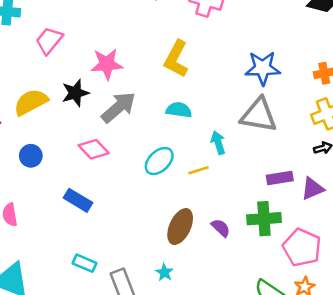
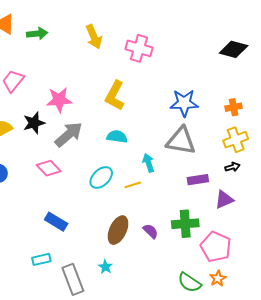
purple rectangle: (280, 178) -> (198, 180), moved
blue rectangle: (78, 200) -> (56, 222), moved
cyan rectangle: (84, 263) -> (41, 259), turned -36

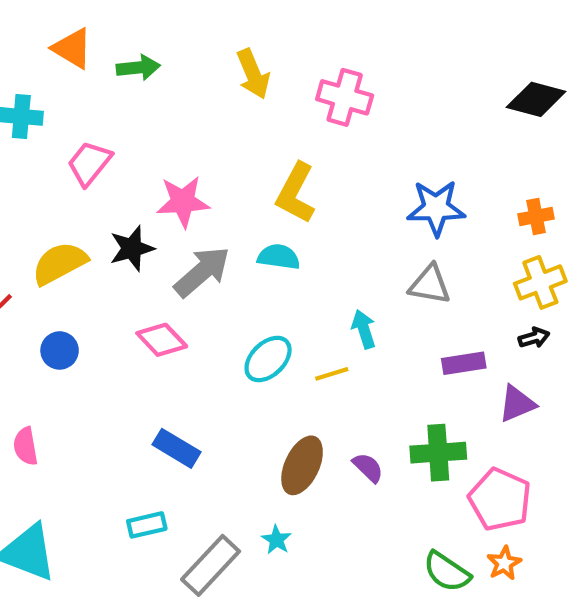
cyan semicircle: (117, 137) -> (279, 257), moved
gray triangle: (181, 141) -> (430, 285), size x0.7
gray rectangle: (73, 279) -> (211, 565), turned 64

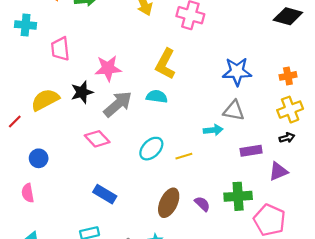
pink trapezoid: (89, 163) -> (60, 49), turned -45
cyan arrow: (364, 329) -> (213, 130), moved, turned 102
blue circle: (60, 350) -> (39, 158), moved

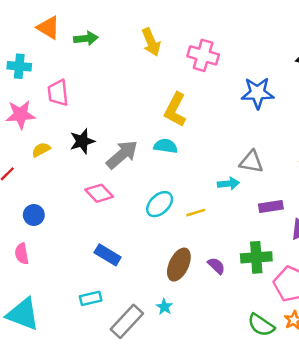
pink star: (108, 68) -> (21, 115), moved
blue star: (237, 72) -> (257, 93), moved
yellow semicircle: (45, 100) -> (41, 150), size x0.6

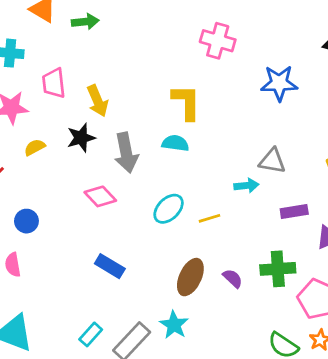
yellow arrow: (151, 42) -> (97, 101), moved
yellow L-shape: (175, 110) -> (186, 102), turned 152
gray arrow: (122, 155) -> (126, 153), turned 120
cyan rectangle: (91, 298) -> (91, 334), moved, turned -35
cyan star: (164, 307) -> (174, 325), size x1.5

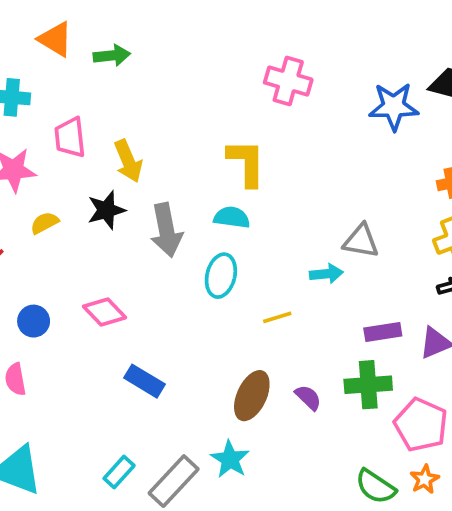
blue star: (279, 83) -> (394, 106), moved
pink diamond: (100, 196) -> (105, 312), moved
cyan ellipse: (169, 209) -> (221, 276), moved, turned -32
purple rectangle: (294, 211) -> (383, 332), moved

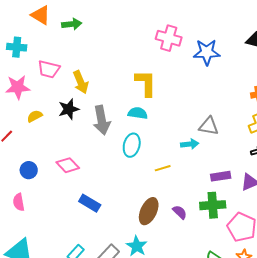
blue star: (394, 106) -> (207, 52), moved
pink trapezoid: (70, 137) -> (49, 69), turned -70

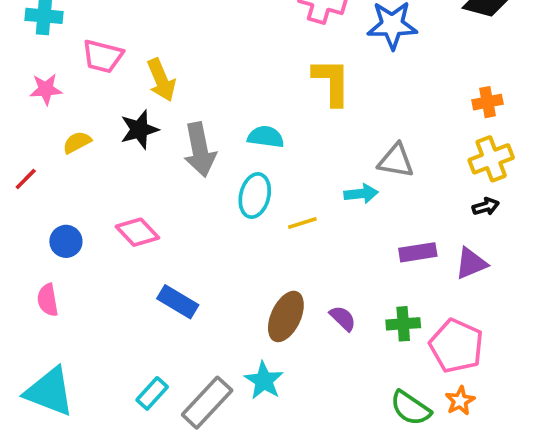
yellow L-shape: (146, 83) -> (332, 82), moved
pink star: (18, 87) -> (46, 89), size x0.7
yellow line: (163, 168) -> (302, 223), moved
green cross: (213, 205) -> (403, 324), moved, size x0.7

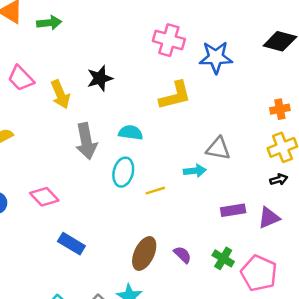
pink trapezoid: (103, 56) -> (21, 78), turned 32
yellow L-shape: (332, 82) -> (175, 96), turned 76
black star: (139, 130) -> (100, 78), moved
green cross: (403, 324) -> (223, 258), turned 35

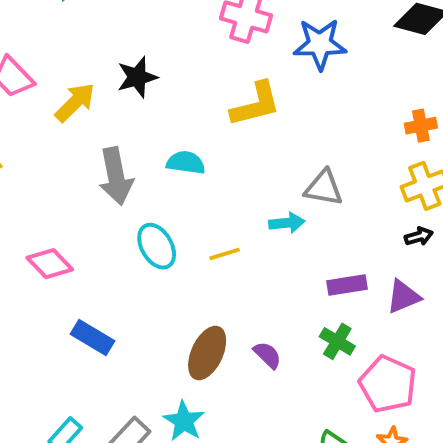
yellow arrow: (60, 94) -> (75, 102), turned -112
cyan ellipse: (123, 172) -> (157, 246), moved, turned -44
green cross: (223, 258) -> (337, 341), moved

